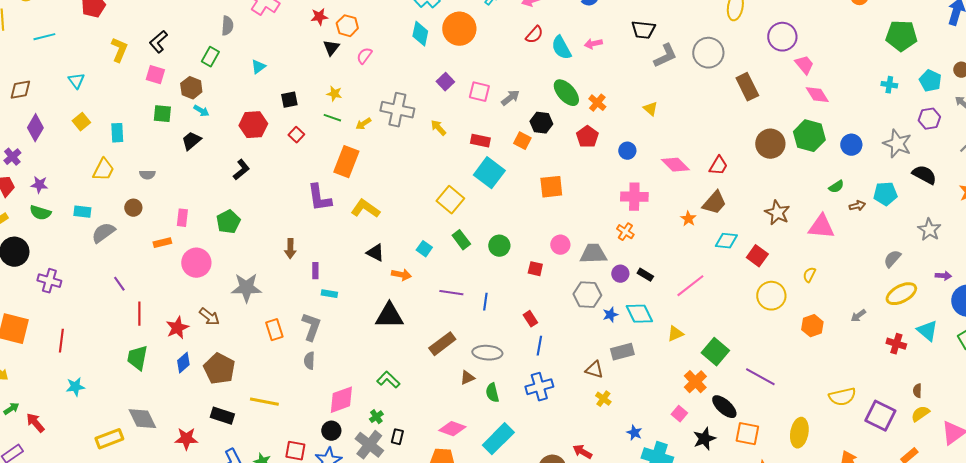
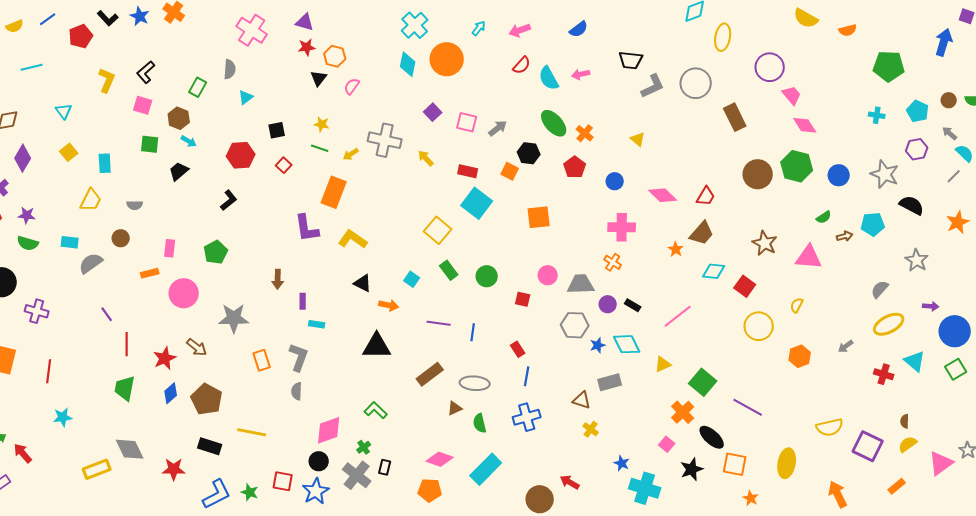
gray semicircle: (227, 26) -> (230, 69), moved

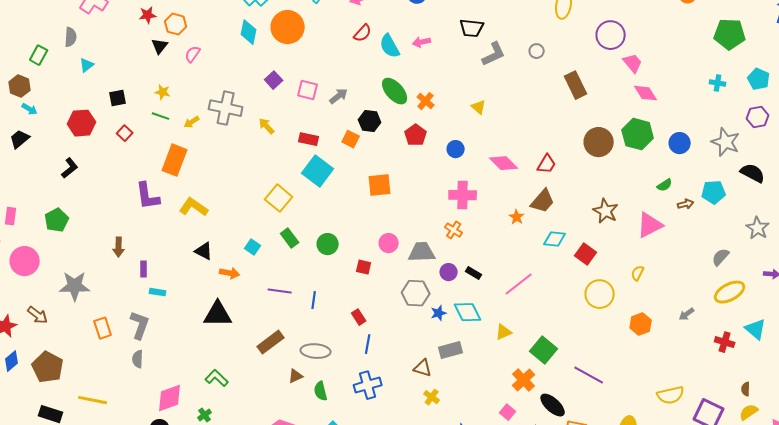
gray circle: (696, 83) -> (537, 51), size x0.5
pink triangle: (809, 257) -> (650, 225), turned -32

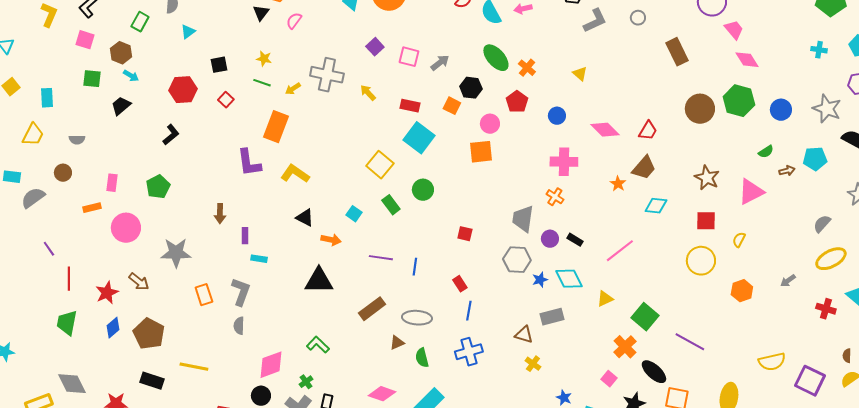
pink circle: (389, 243) -> (490, 124), moved
green circle: (328, 244) -> (423, 190), moved
gray trapezoid: (422, 252) -> (523, 219), turned -80
red square: (586, 254) -> (706, 221), moved, turned -35

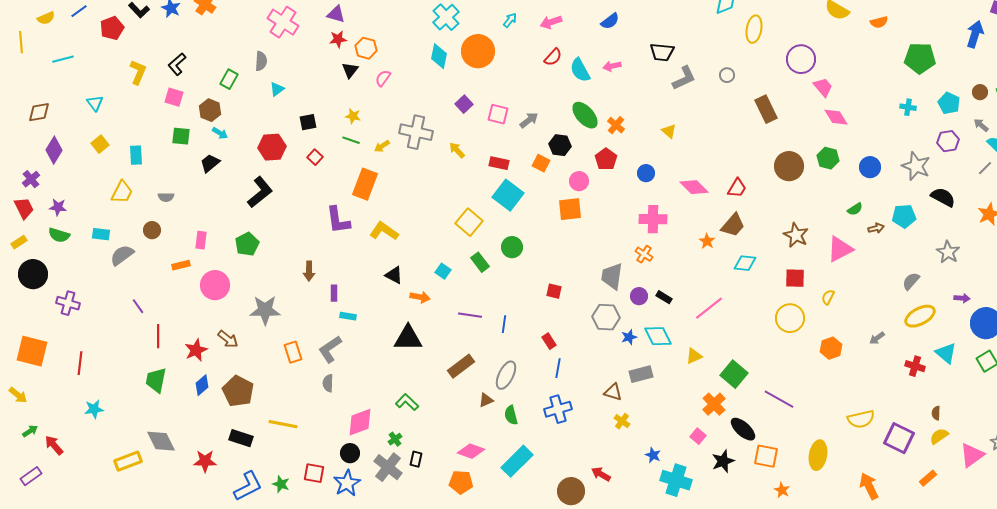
green hexagon: (739, 101) -> (828, 158), size x0.7
black L-shape: (171, 135) -> (260, 192), size x1.5
gray L-shape: (241, 292) -> (330, 349), turned -144
gray ellipse: (417, 318) -> (506, 375), turned -68

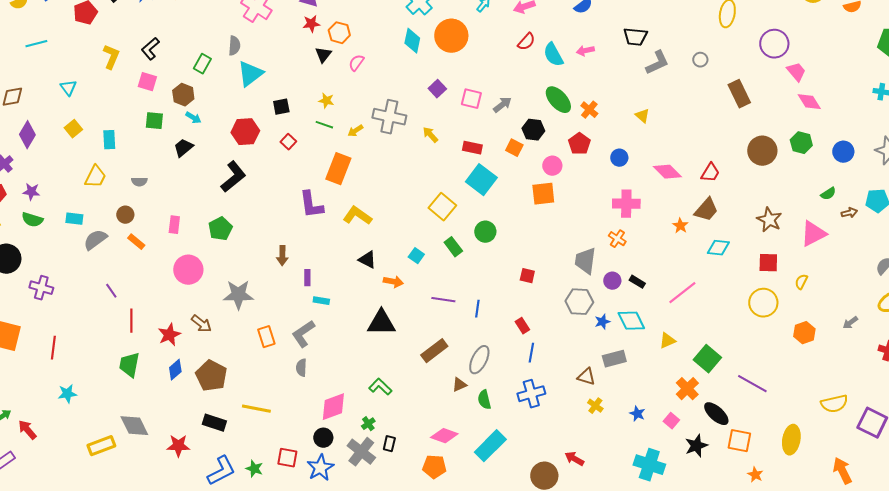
cyan triangle: (277, 89) -> (250, 74), size x1.8
orange rectangle: (181, 265) -> (136, 242), moved, turned 54
blue star: (653, 455) -> (637, 414), moved

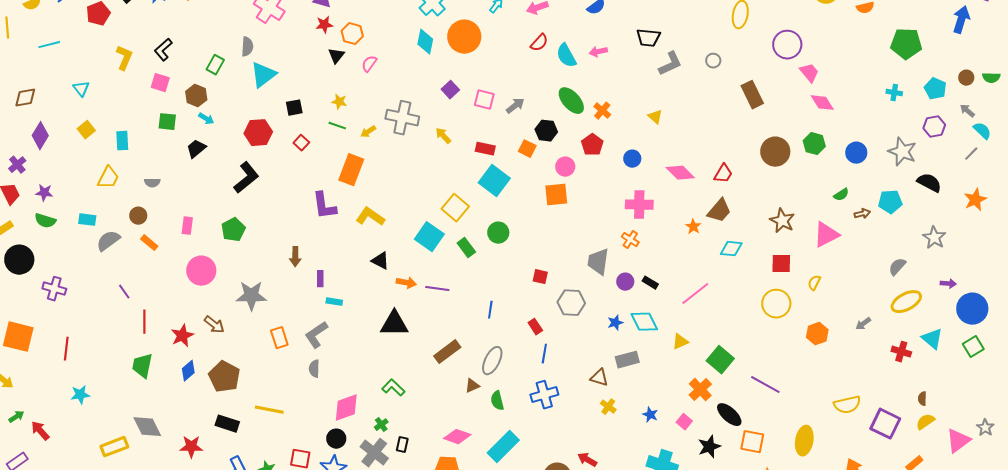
cyan square: (416, 256) -> (429, 237), moved, size x1.8
purple line: (443, 300) -> (437, 289), moved
gray hexagon: (579, 302) -> (571, 303), moved

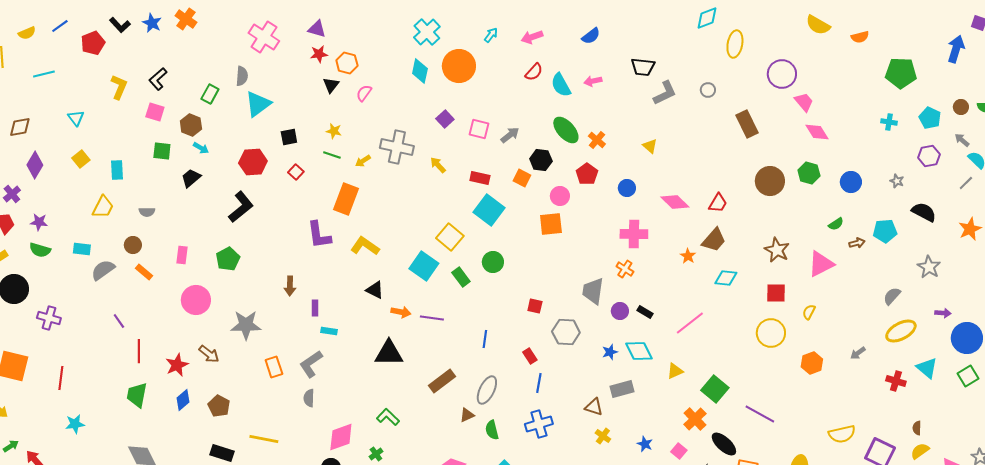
gray star: (902, 152) -> (897, 181), size x0.5
brown pentagon: (224, 377) -> (219, 406), size x0.7

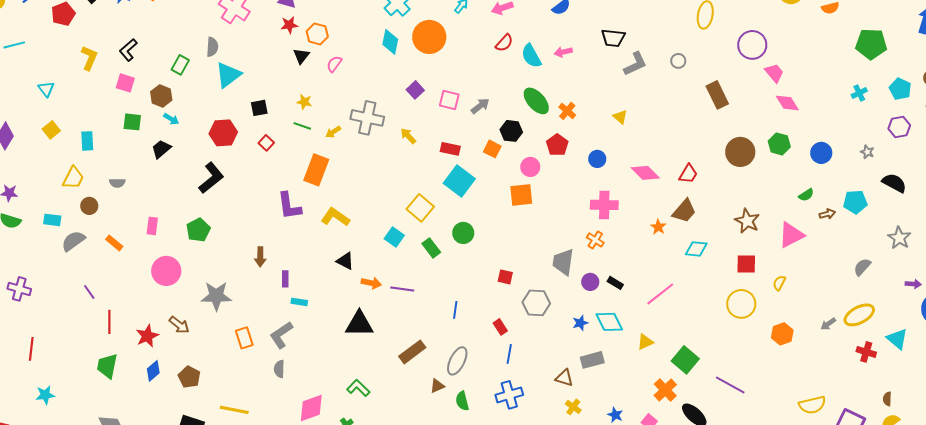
cyan cross: (889, 122) -> (859, 93), turned -35
brown circle: (133, 245) -> (89, 206), moved
cyan square: (424, 266) -> (394, 237), size x0.7
yellow ellipse: (901, 331) -> (859, 315), moved

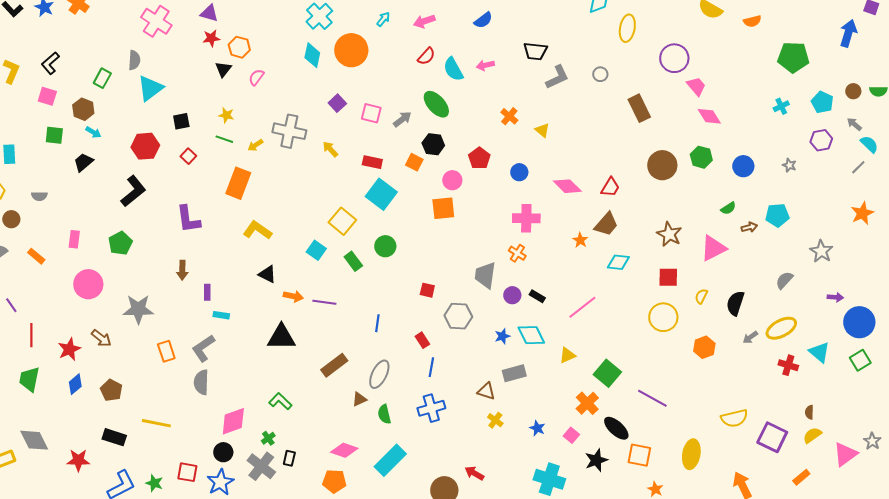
green ellipse: (536, 101) -> (436, 104), moved
orange cross: (567, 111) -> (509, 116), moved
black semicircle: (894, 183) -> (735, 303), moved, turned -100
purple L-shape: (289, 206) -> (188, 219), moved
gray semicircle: (279, 369) -> (201, 382), size x1.4

